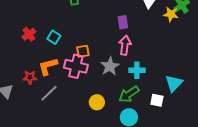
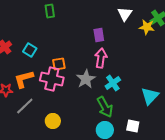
cyan cross: (137, 70) -> (113, 83), turned -35
green arrow: (129, 94) -> (105, 107), turned -85
white square: (157, 100) -> (133, 126), moved
yellow circle: (97, 102) -> (53, 121), moved

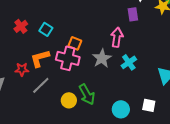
purple rectangle: (99, 35) -> (133, 14), moved
orange square: (59, 64) -> (75, 43), turned 32
green arrow: (105, 107) -> (87, 94), moved

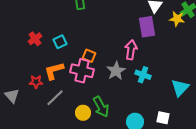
purple rectangle: (133, 14) -> (147, 27), size x1.5
cyan square: (46, 29) -> (60, 42), turned 32
cyan cross: (129, 62) -> (143, 75), turned -35

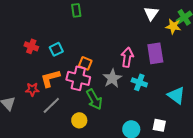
purple rectangle: (147, 27) -> (155, 53), moved
red cross: (35, 39) -> (31, 46), turned -32
cyan triangle: (180, 88) -> (176, 95), turned -36
green arrow: (101, 107) -> (94, 99), moved

